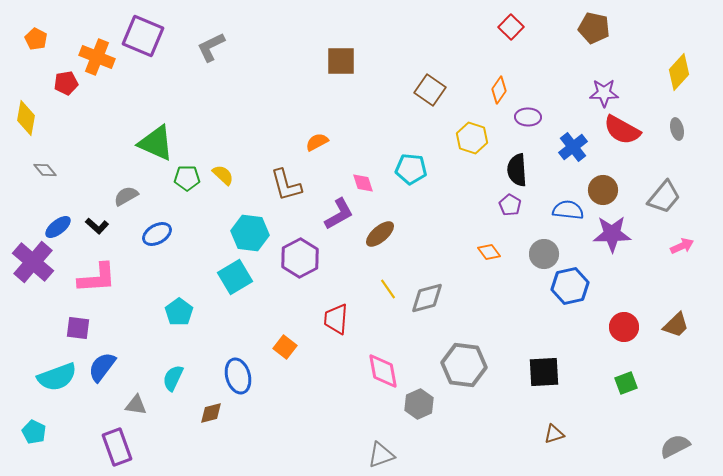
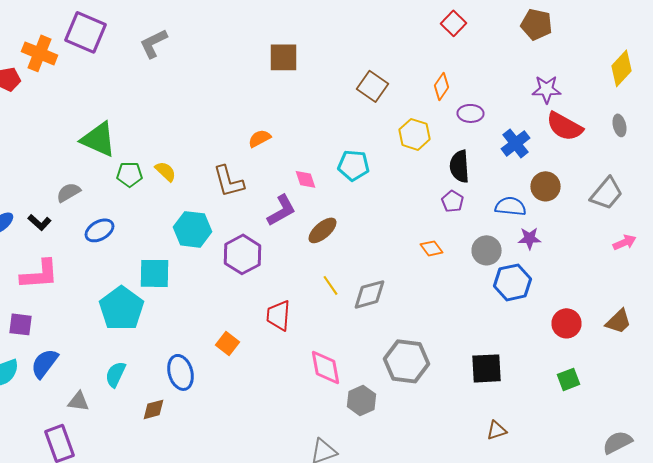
purple star: (612, 234) -> (530, 238), moved, size x0.6
cyan square: (235, 277) -> (154, 273), moved, turned 32
cyan pentagon: (179, 312) -> (122, 308), size x1.6

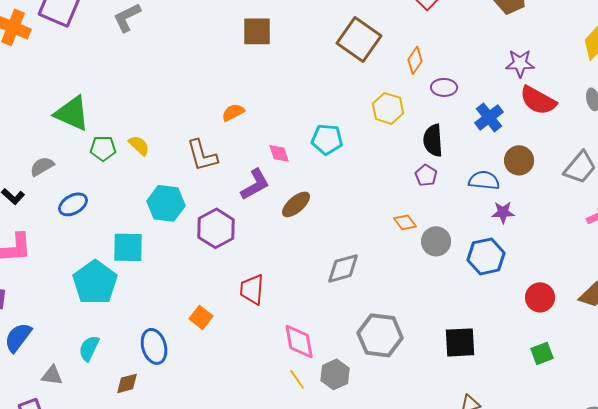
brown square: (372, 86) -> (359, 39), moved, size x1.4
gray circle: (486, 250) -> (436, 241), moved
yellow line: (330, 285) -> (297, 379), moved

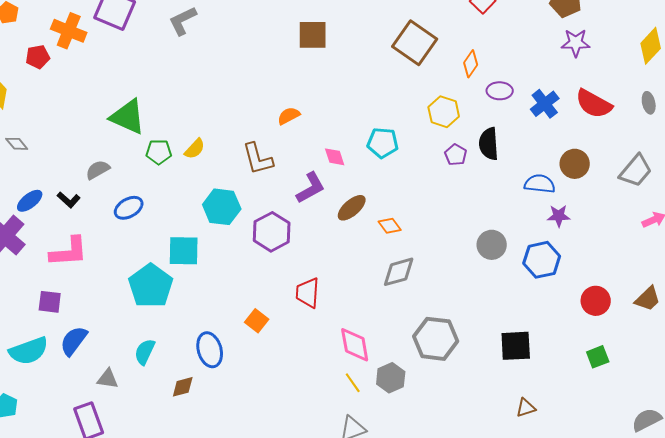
purple star: (520, 63) -> (576, 43), moved
blue cross: (489, 117) -> (545, 104), moved
yellow semicircle: (139, 145) -> (195, 149), turned 90
purple pentagon: (426, 175) -> (456, 155), moved
orange diamond: (405, 222) -> (390, 226), moved

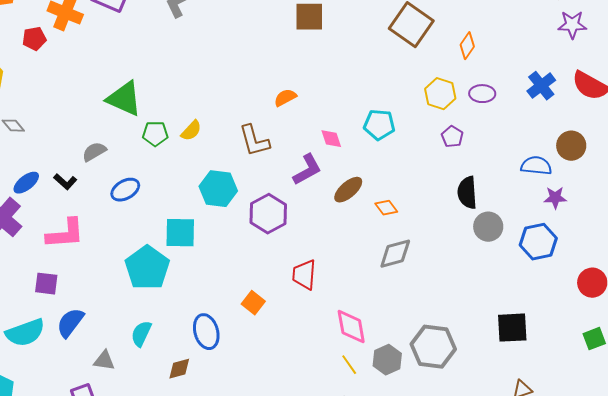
purple ellipse: (500, 91) -> (482, 94), moved
black semicircle: (489, 144) -> (467, 193), moved
gray hexagon: (436, 339) -> (433, 347), moved

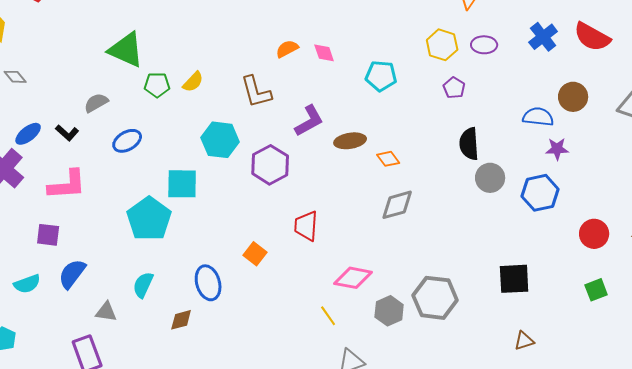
pink diamond: (331, 139) -> (324, 53), moved
brown ellipse: (348, 190) -> (350, 141), turned 32
pink diamond: (351, 327) -> (353, 278), turned -69
cyan semicircle: (25, 333) -> (27, 284), size x0.7
yellow line: (349, 365) -> (328, 316), moved

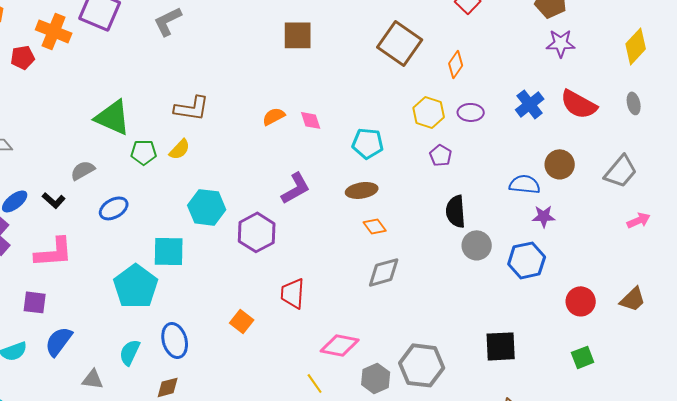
brown L-shape: (256, 92) -> (192, 108), moved, turned -66
brown ellipse: (350, 141) -> (362, 190), moved
blue ellipse: (208, 283) -> (175, 340), moved

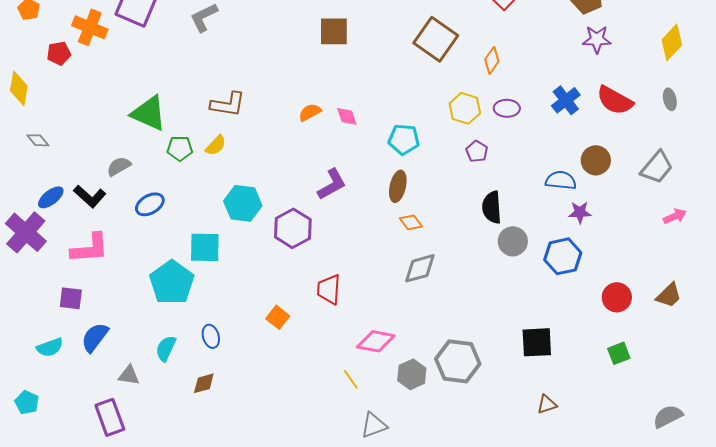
brown ellipse: (362, 190) -> (398, 186), turned -68
black L-shape: (54, 200) -> (90, 196), size x1.4
blue ellipse: (175, 340) -> (211, 336), size x0.7

